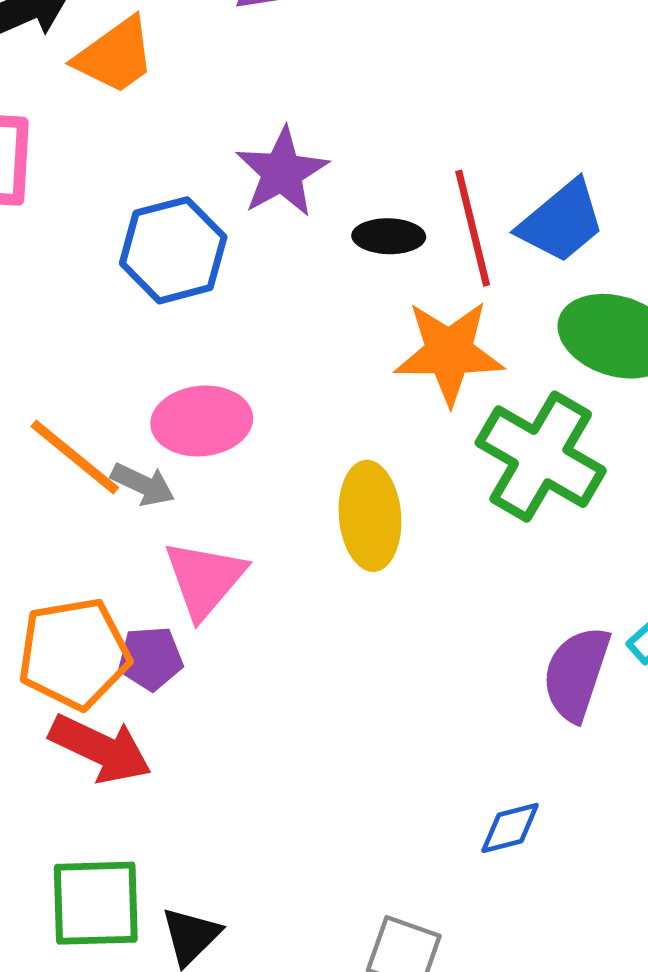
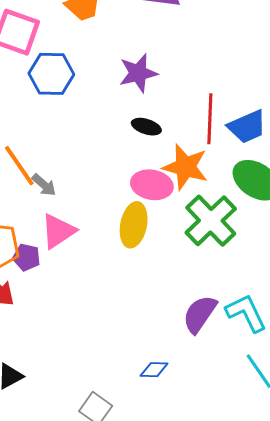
black ellipse: (389, 236) -> (146, 127), moved
blue hexagon: (173, 250) -> (51, 74), moved
pink ellipse: (202, 421) -> (152, 185), moved

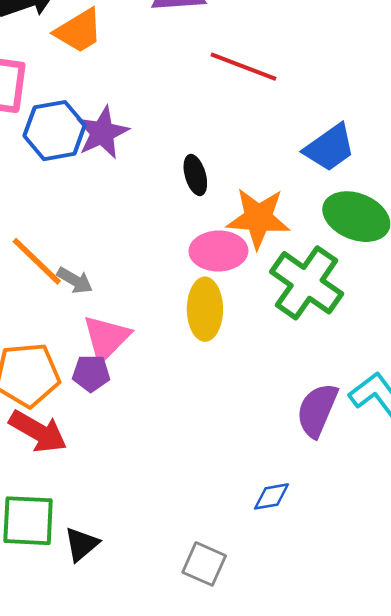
purple star: (138, 73) -> (102, 133), moved
red line: (210, 119) -> (243, 67), moved, turned -60
black ellipse: (146, 127) -> (195, 175), turned 68
purple pentagon: (27, 257) -> (91, 373), moved

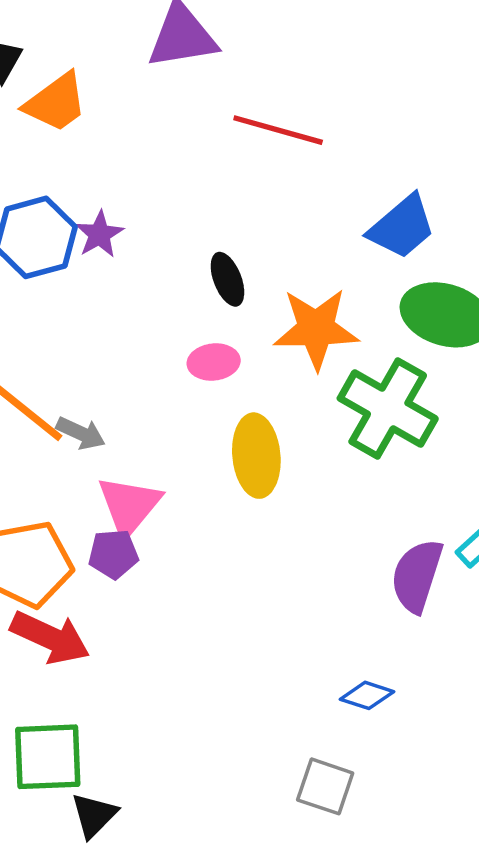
purple star: (102, 133) -> (99, 234), size x0.7
pink ellipse: (218, 251) -> (214, 362), moved, size x0.7
blue diamond: (271, 496) -> (367, 695), turned 33
black triangle: (81, 544) -> (94, 815), moved
gray square: (204, 564) -> (325, 786), moved

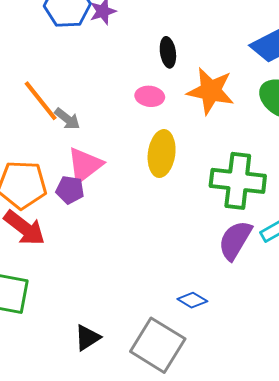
green cross: (388, 408) -> (238, 181), moved, turned -36
gray square: (325, 786) -> (158, 345), size x1.6
black triangle: (94, 815) -> (87, 338), moved

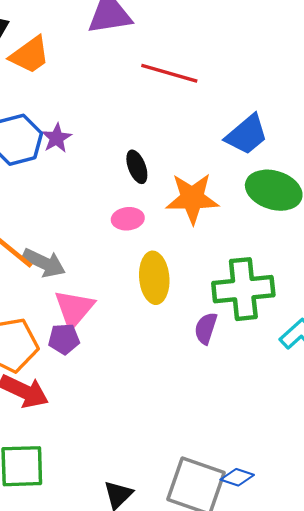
gray arrow: (67, 119) -> (44, 263), size x1.4
purple semicircle: (235, 240) -> (206, 328), moved, size x0.7
blue diamond: (192, 300) -> (237, 477), moved

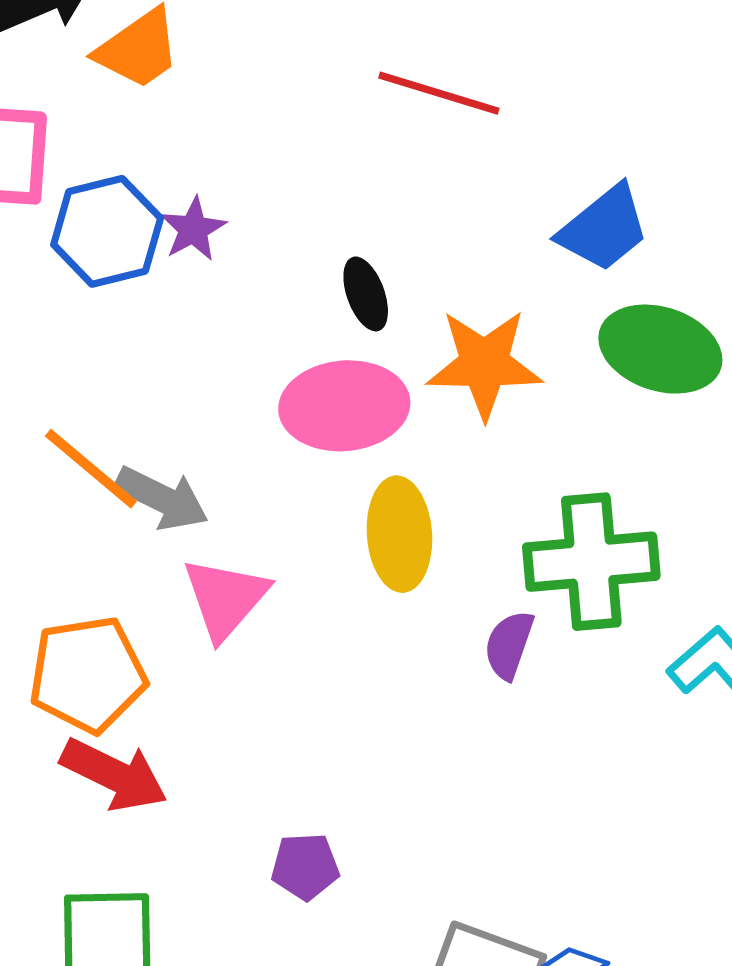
pink ellipse: (128, 219) -> (344, 406), size x1.8
purple pentagon: (64, 339) -> (305, 867), moved

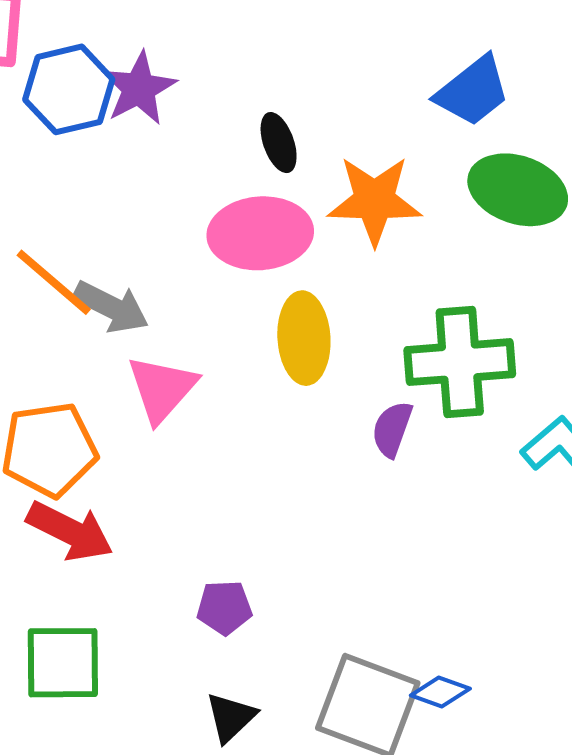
purple star: (193, 229) -> (139, 88), size x1.4

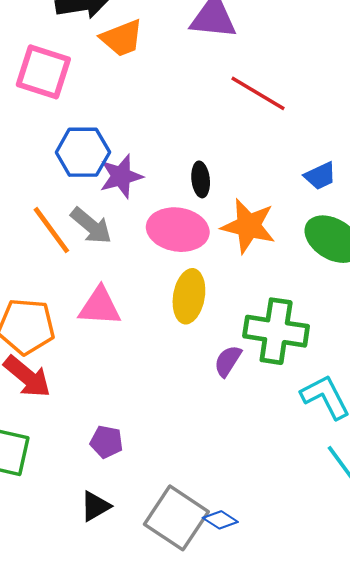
purple star: (139, 88) -> (121, 176), moved
blue hexagon: (69, 89) -> (83, 152), moved
blue trapezoid: (473, 91) -> (320, 176), size x0.7
gray arrow: (111, 307) -> (91, 226), moved
pink triangle: (162, 389) -> (100, 306), turned 39

